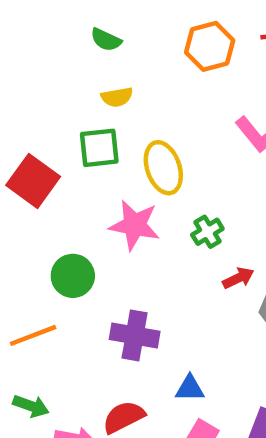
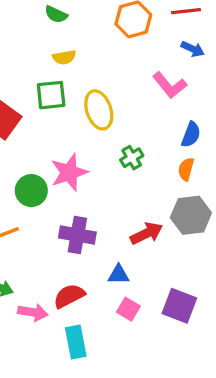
pink star: (135, 225) -> (69, 172), moved, turned -30
red arrow: (238, 278) -> (147, 233), moved, size x1.4

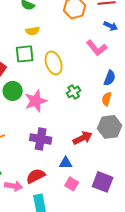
green circle: (31, 191) -> (13, 91), moved

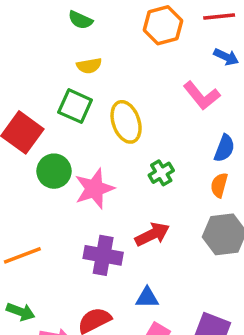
green square: (25, 54) -> (75, 106), turned 30
red arrow: (83, 138) -> (152, 234), moved

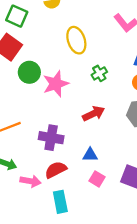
green square: (75, 106) -> (17, 16), moved
purple cross: (103, 255) -> (51, 138), moved

